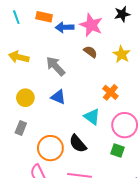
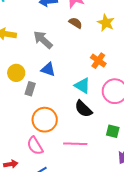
gray rectangle: (21, 128) -> (30, 89), moved
black semicircle: (78, 144) -> (83, 109), moved
green square: (118, 150) -> (113, 131), moved

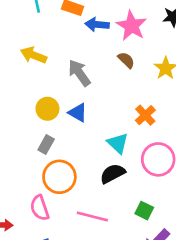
yellow circle: (16, 73) -> (47, 109), moved
gray rectangle: (30, 89) -> (46, 144), moved
black semicircle: (83, 109) -> (113, 174), turned 96

